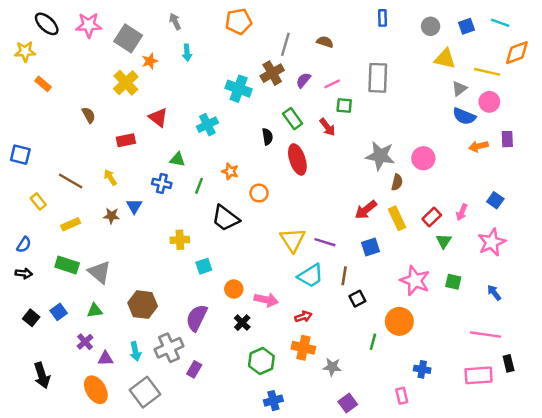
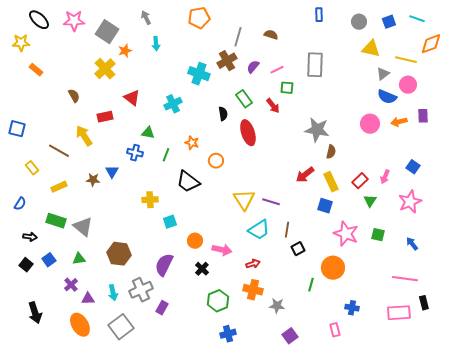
pink circle: (423, 158) -> (370, 124), moved
yellow arrow: (110, 177) -> (84, 136), moved, size x1.5
blue square: (371, 247) -> (325, 206), moved, turned 35
black arrow: (24, 273) -> (30, 237), moved

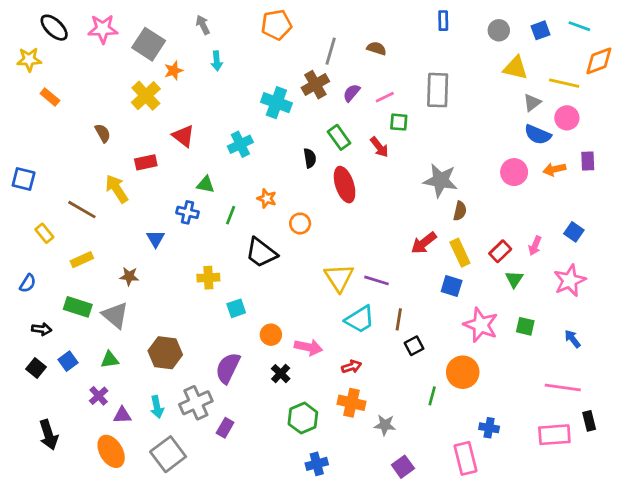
brown star: (93, 180) -> (129, 276), moved
pink rectangle: (335, 330) -> (465, 458), size x1.6

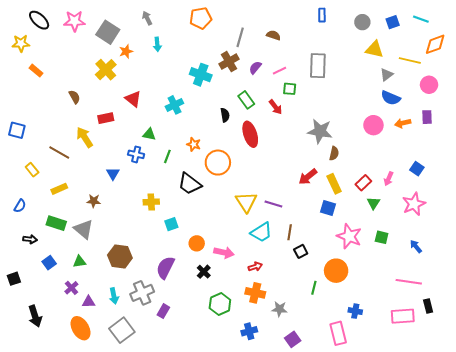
pink circle: (567, 118) -> (429, 85), moved
orange circle: (300, 223) -> (218, 163), size x1.6
black square: (36, 368) -> (14, 279), moved, turned 32
blue cross: (317, 464) -> (249, 331), moved

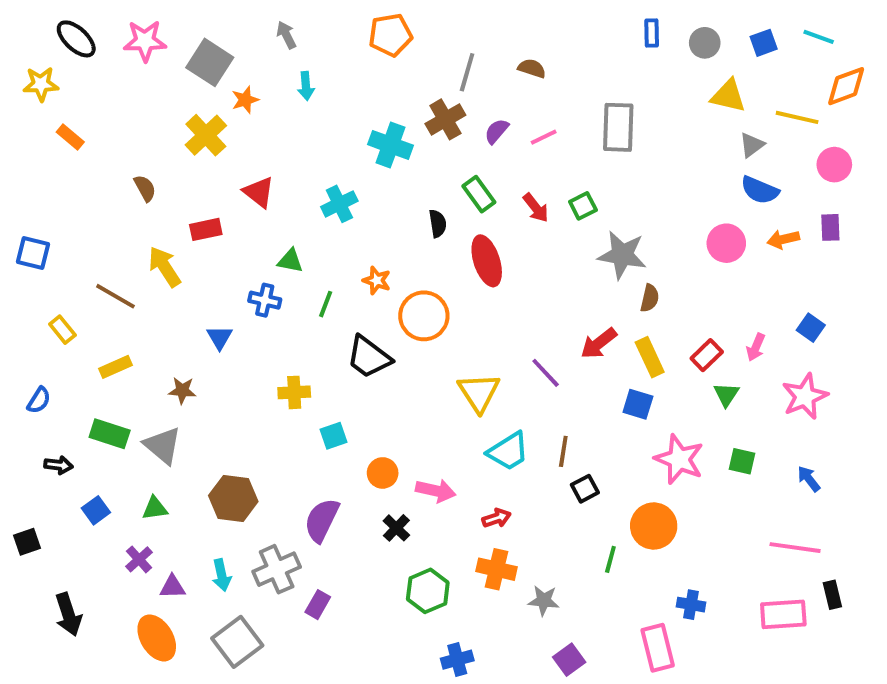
blue rectangle: (322, 15) -> (652, 33), moved
green square: (290, 89) -> (583, 206), moved, turned -32
purple line: (273, 204) -> (546, 373), moved, turned 30
blue cross: (249, 331) -> (457, 660), moved

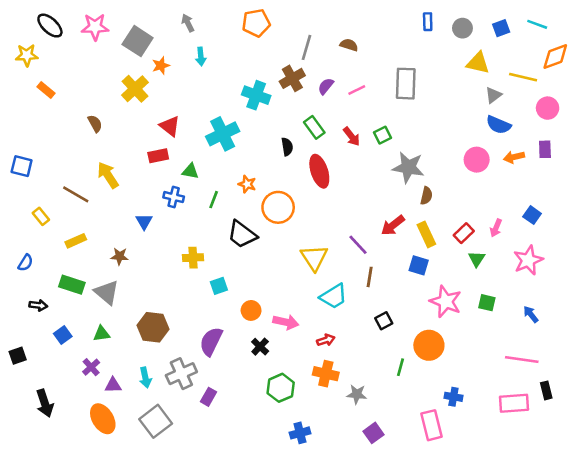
cyan cross: (339, 204) -> (223, 134), size x1.4
red rectangle: (206, 229) -> (158, 156), moved
brown line: (563, 451) -> (370, 277), moved

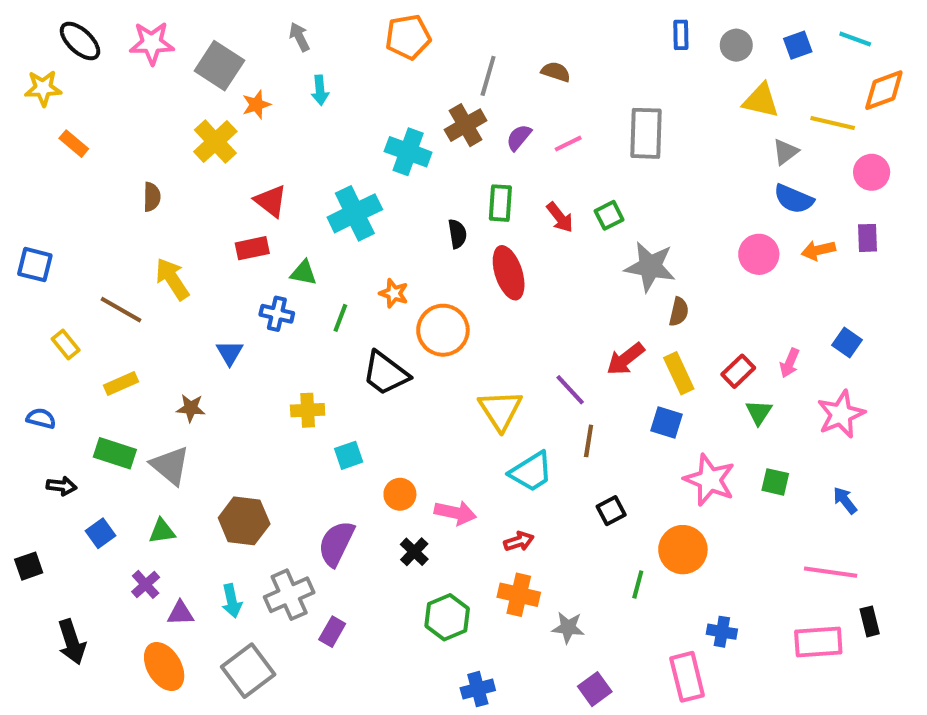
brown semicircle: (95, 124) -> (152, 197), turned 30
green rectangle: (314, 127) -> (500, 203), turned 40
blue semicircle: (25, 263) -> (41, 418), turned -108

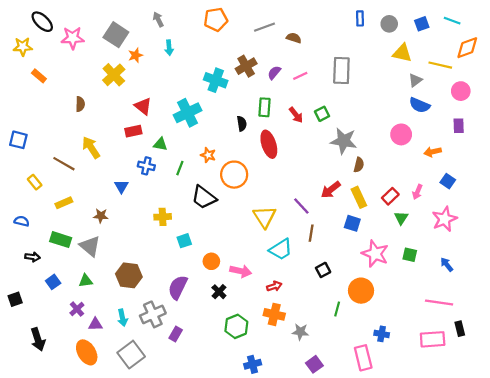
pink star: (152, 43) -> (73, 38), moved
gray line: (488, 76) -> (265, 27), moved, turned 54
orange arrow: (818, 250) -> (433, 152), moved

